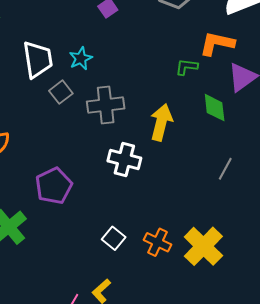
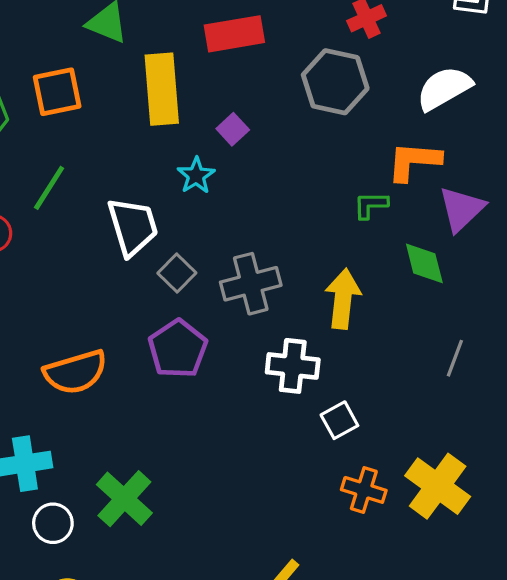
cyan star: (81, 58) -> (196, 176), moved
purple pentagon: (54, 186) -> (178, 349), moved
white square: (114, 238) -> (339, 420), moved, turned 30

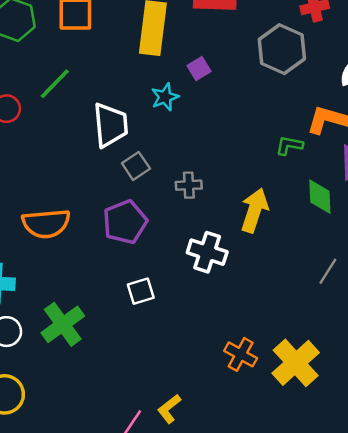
gray cross: (251, 284) -> (189, 185), size x0.6
white square: (339, 420) -> (141, 291), moved

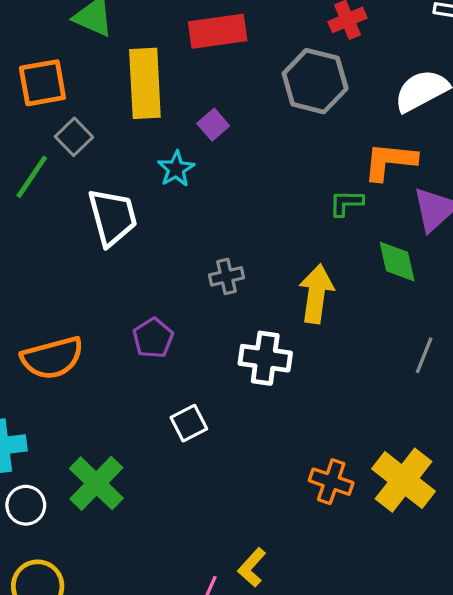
gray square: (136, 166) -> (74, 137), moved
purple pentagon: (125, 222) -> (153, 338), size x0.7

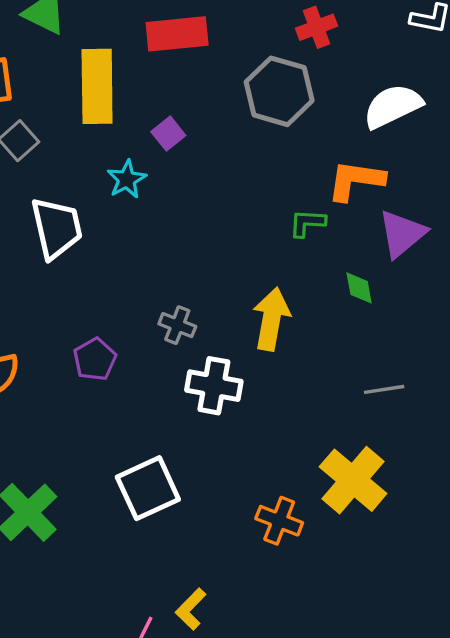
green diamond: (397, 261) -> (359, 288), size x0.7
gray cross: (226, 276) -> (177, 325), moved, turned 32
gray line: (424, 355) -> (384, 389), turned 57
white square: (189, 423) -> (148, 488), moved, size x1.6
yellow cross: (404, 480) -> (353, 480), moved

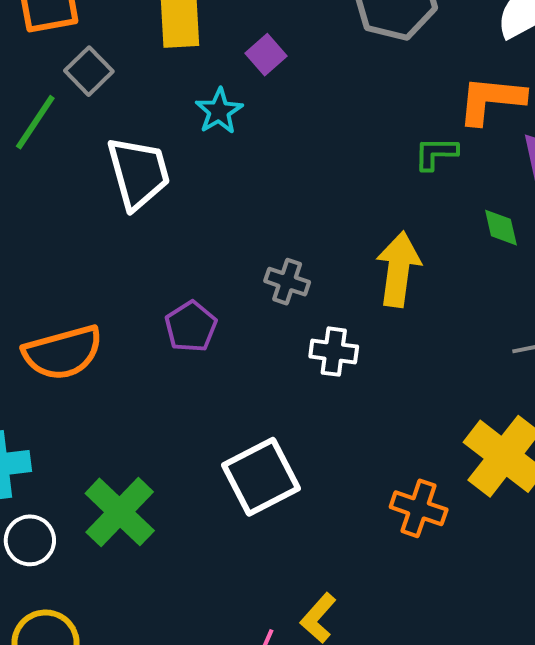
white cross: (214, 386) -> (334, 352), size x0.7

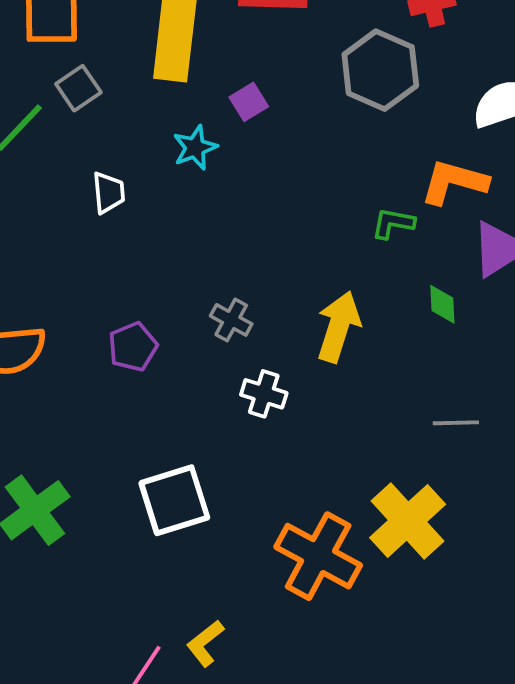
white trapezoid: (138, 173) -> (109, 193), size x0.6
orange cross: (419, 508) -> (318, 556), size x1.6

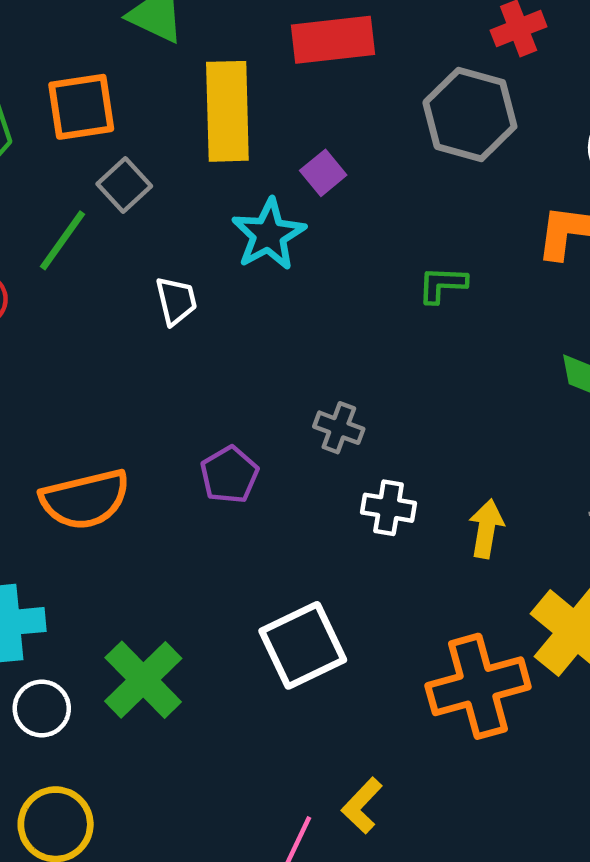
cyan star: (195, 148) -> (269, 235), size x1.4
green L-shape: (393, 223) -> (442, 284), moved
yellow arrow: (338, 327) -> (486, 529), moved, size x0.7
orange cross: (318, 556) -> (478, 686), turned -36

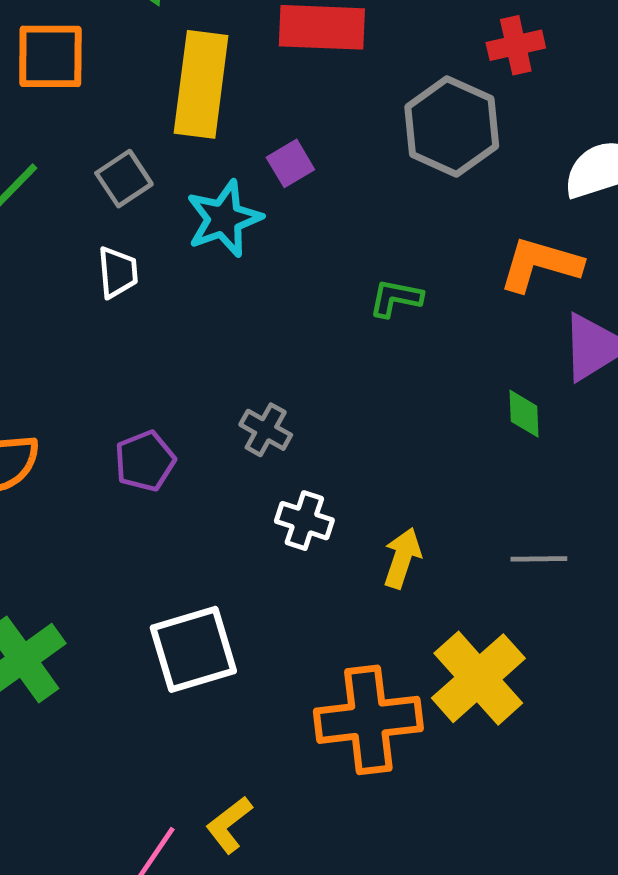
gray square: (124, 185) -> (124, 179), moved

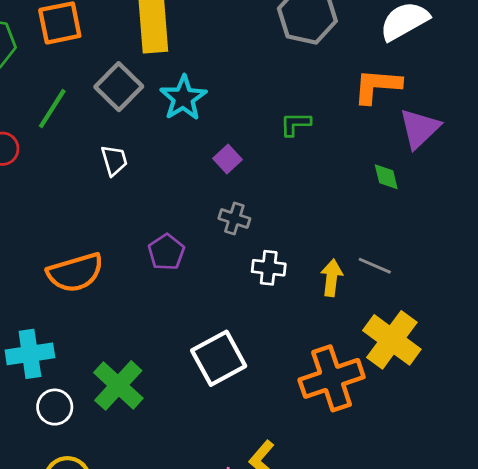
purple square: (290, 163) -> (228, 159), moved
gray square: (124, 179) -> (119, 87), size x1.4
white trapezoid: (118, 272) -> (114, 160), moved
gray line: (539, 559) -> (375, 266), moved, turned 36

